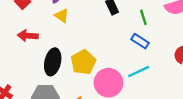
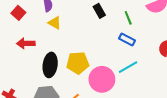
yellow pentagon: (83, 62) -> (78, 63), turned 30

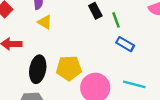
green line: (128, 18) -> (116, 20), moved
cyan line: (128, 67) -> (134, 84), moved, turned 42

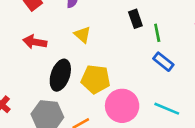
yellow triangle: (45, 22) -> (82, 35), moved

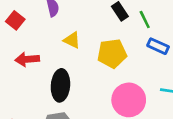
yellow pentagon: (96, 79) -> (112, 54), moved

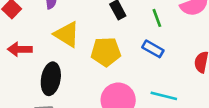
green line: (145, 20) -> (157, 18), moved
yellow triangle: (72, 40) -> (67, 34), size x1.5

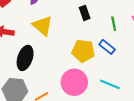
yellow pentagon: (106, 52) -> (83, 51), moved

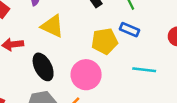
black ellipse: (25, 58) -> (43, 67), turned -30
pink circle: (74, 82) -> (86, 75), moved

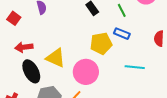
yellow triangle: (52, 26) -> (56, 58), moved
black ellipse: (43, 67) -> (31, 71), moved

